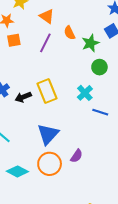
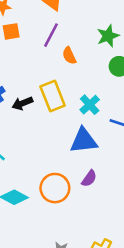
orange semicircle: (69, 33) -> (69, 56), moved
cyan cross: (85, 93) -> (90, 105), moved
blue triangle: (48, 134) -> (84, 141), moved, turned 40

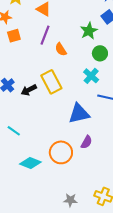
cyan cross: (90, 105) -> (91, 76), moved

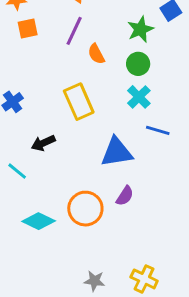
green circle: (100, 53) -> (138, 64), moved
black arrow: (29, 90) -> (43, 143), moved

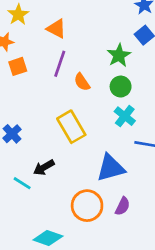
cyan line: (17, 171) -> (22, 183), moved
orange circle: (85, 209) -> (87, 206), moved

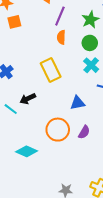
purple line: (60, 64) -> (60, 16), moved
orange semicircle: (82, 82) -> (61, 37), turned 32
blue triangle: (111, 168) -> (78, 103), size x0.7

